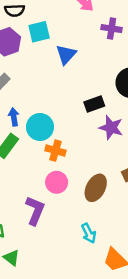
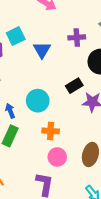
purple cross: (112, 29) -> (77, 37), moved
cyan circle: (40, 127) -> (38, 101), moved

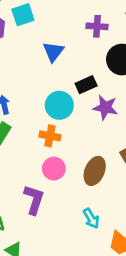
blue triangle: (42, 50) -> (53, 52), moved
cyan circle: (38, 101) -> (59, 105), moved

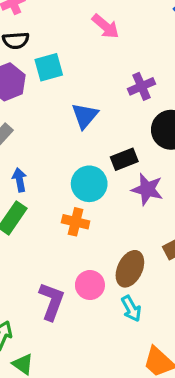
purple cross: (97, 26) -> (141, 86), turned -30
pink circle: (54, 169) -> (90, 285), moved
cyan arrow: (91, 218) -> (131, 309), moved

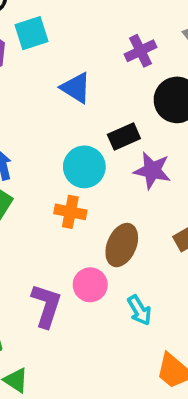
blue triangle: (85, 116) -> (76, 88), turned -36
brown ellipse: (130, 269) -> (122, 245), moved

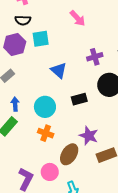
cyan circle: (84, 167) -> (45, 107), moved
purple star: (152, 170) -> (89, 136), moved

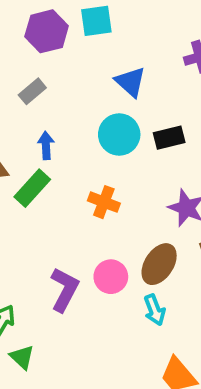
cyan circle: (45, 107) -> (119, 135), moved
brown ellipse: (69, 154) -> (159, 264), moved

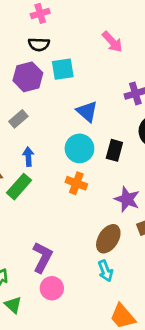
black rectangle: (169, 138) -> (114, 150), turned -60
orange cross: (104, 202) -> (76, 183), moved
pink circle: (111, 277) -> (52, 288), moved

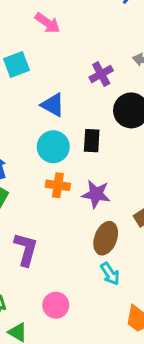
pink arrow: (112, 42) -> (48, 23), moved
purple star: (127, 199) -> (96, 194), moved
purple L-shape: (42, 257) -> (26, 249), moved

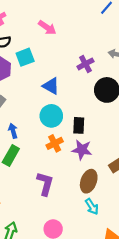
black rectangle: (92, 141) -> (79, 125), moved
orange cross: (58, 185) -> (55, 143), turned -35
purple L-shape: (26, 249) -> (45, 184), moved

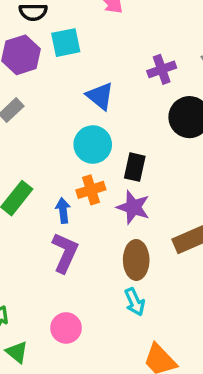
blue arrow: (13, 131) -> (63, 210), moved
brown ellipse: (89, 181) -> (136, 260), turned -30

